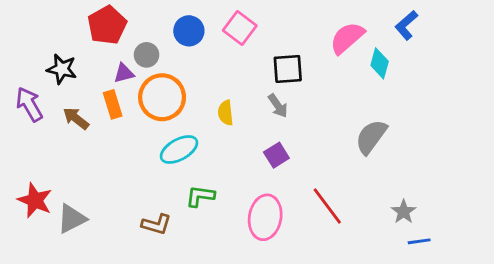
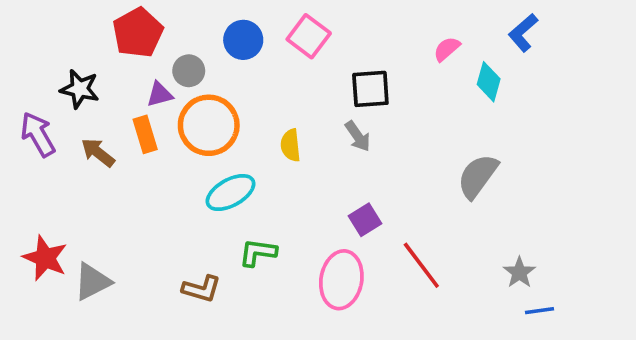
pink semicircle: (347, 38) -> (447, 49), size x0.6
purple square: (276, 155) -> (365, 220), moved

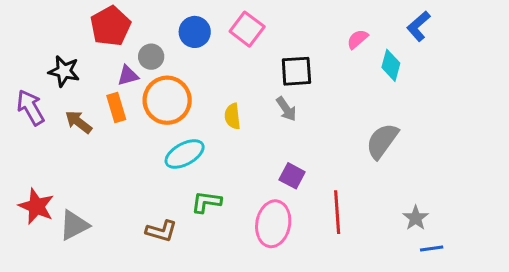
purple square: (365, 220) -> (292, 176), turned -30
red line: (421, 265) -> (337, 212), turned 33

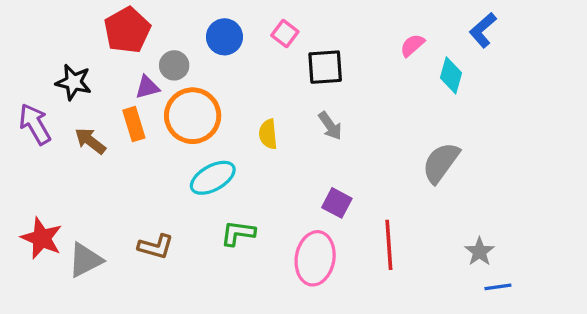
pink square: (247, 29) -> (285, 34), size x0.7
black square: (296, 71) -> (325, 67), moved
brown L-shape: (161, 231) -> (156, 247), moved

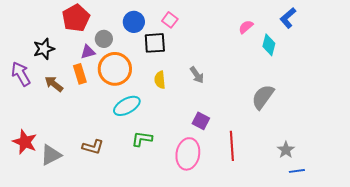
black square: (325, 67) -> (155, 43), moved
black star: (73, 82) -> (44, 49), turned -30

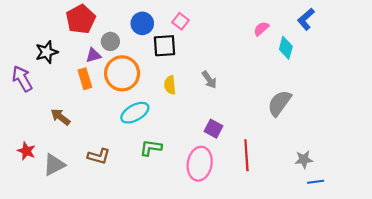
brown arrow: (54, 84) -> (60, 117), moved
red star: (25, 142) -> (26, 151), size x0.7
gray star: (286, 150) -> (304, 159), turned 30

